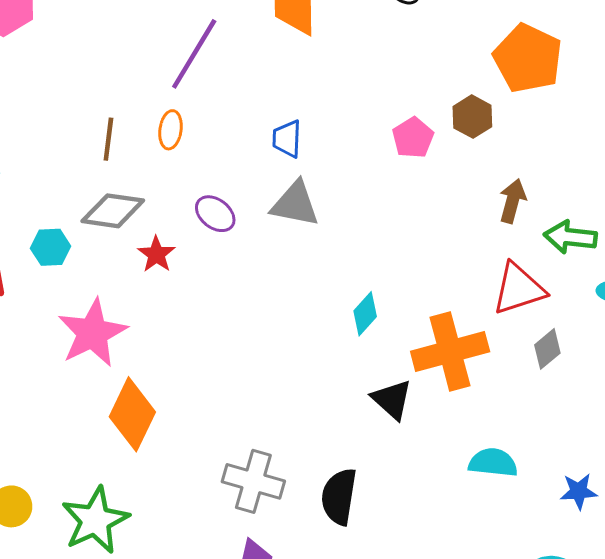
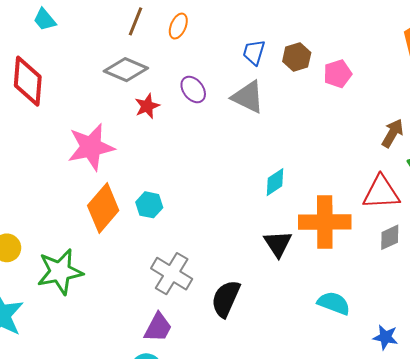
brown hexagon: (472, 117) -> (297, 57), moved
cyan hexagon: (51, 247) -> (149, 205), moved

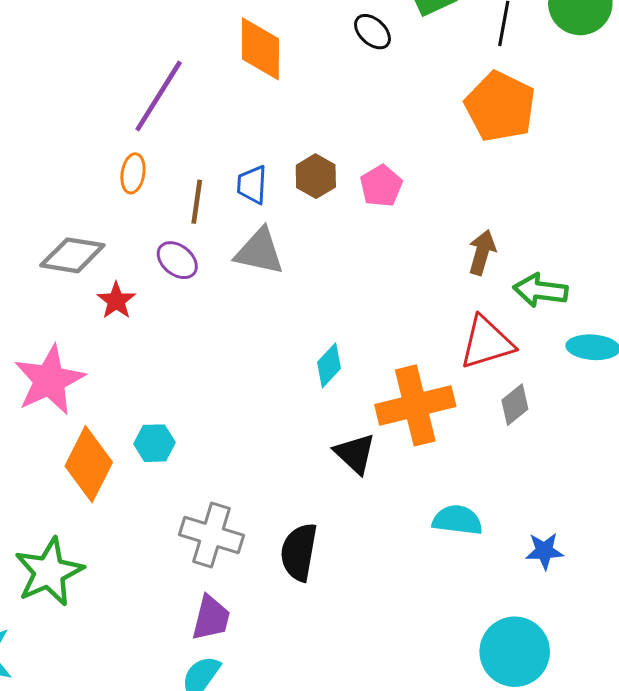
brown line: (135, 21) -> (197, 202), moved

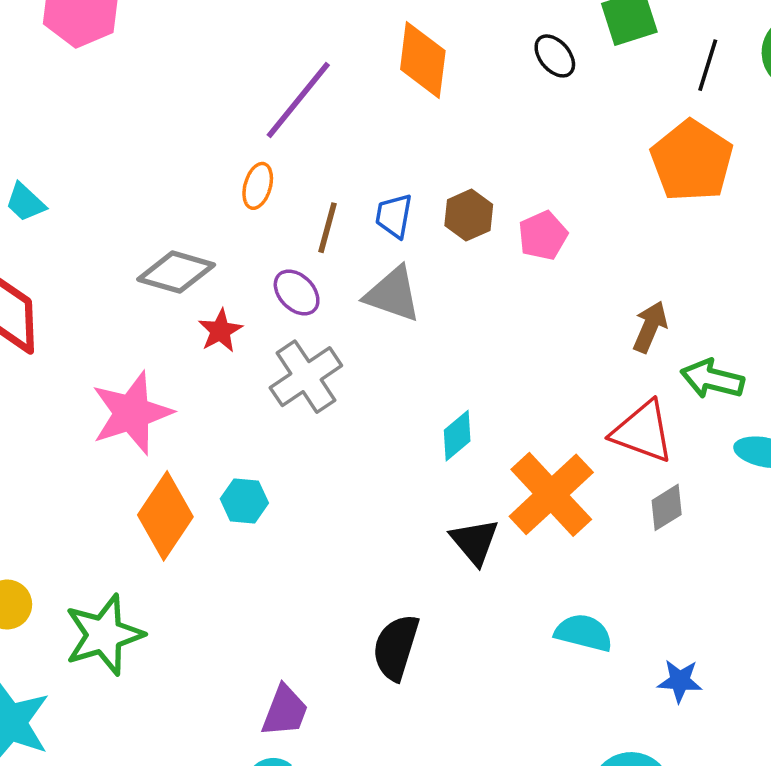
red triangle: (487, 343) -> (643, 432), turned 30
orange cross: (415, 405) -> (551, 494), turned -36
gray cross: (212, 535) -> (306, 377), moved, turned 32

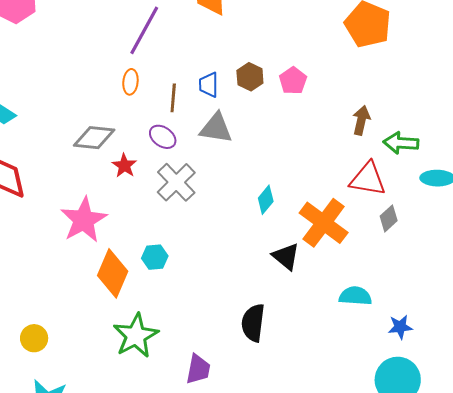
green star: (104, 635) -> (136, 336), moved
blue star: (680, 681) -> (400, 327), moved

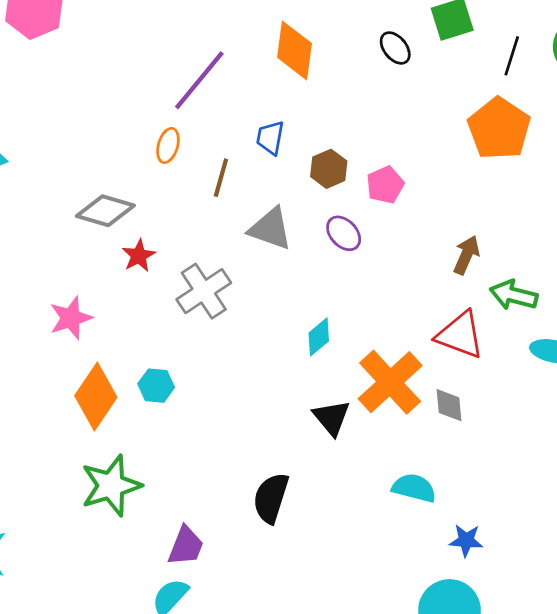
blue trapezoid: (209, 85) -> (270, 138), moved
purple ellipse: (163, 137) -> (344, 233), moved
gray diamond: (389, 218) -> (449, 405), moved, turned -64
pink star: (84, 220) -> (71, 318), size x0.7

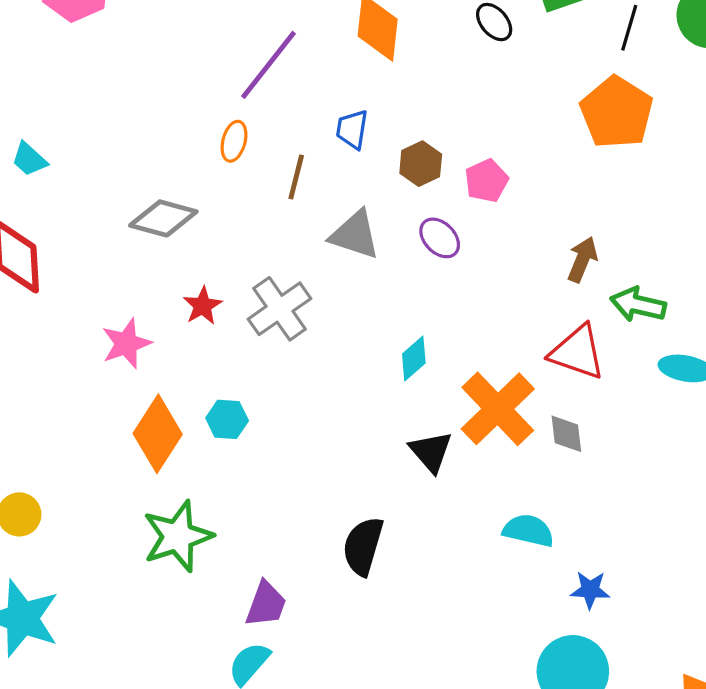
red star: (139, 256) -> (203, 306), moved

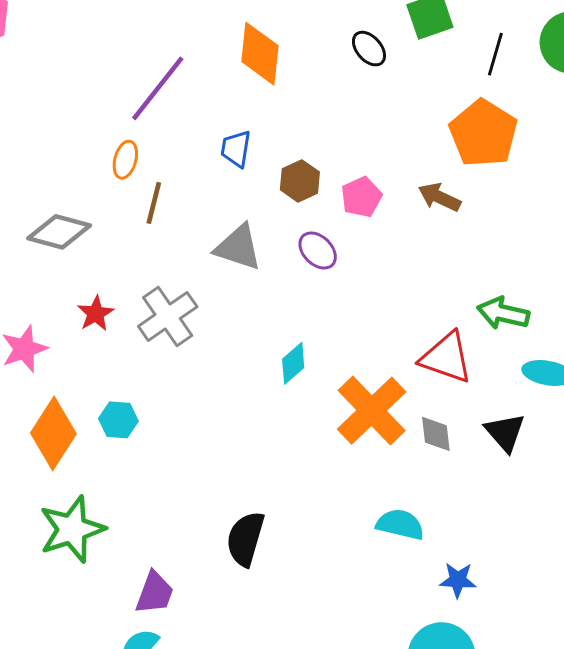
brown line: (296, 177) -> (154, 203), moved
brown arrow: (582, 260) -> (439, 197), moved, turned -87
black triangle: (431, 452) -> (505, 432), moved

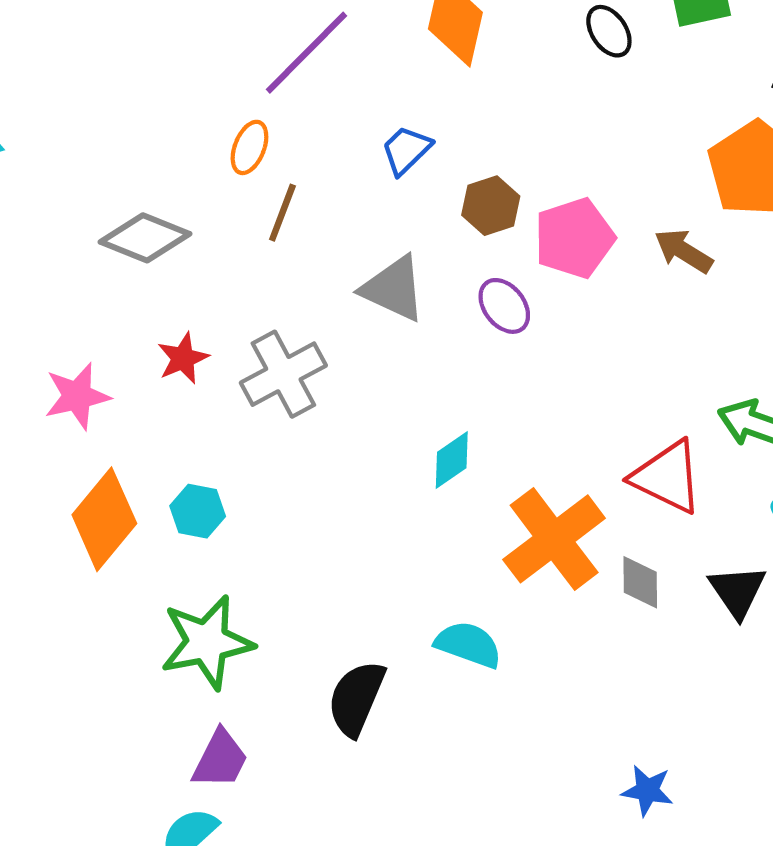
blue trapezoid: (236, 149) -> (406, 150), turned 30
pink pentagon: (361, 197) -> (574, 238), size x1.4
cyan semicircle: (400, 524) -> (468, 645), moved
green star: (72, 529) -> (207, 642), moved

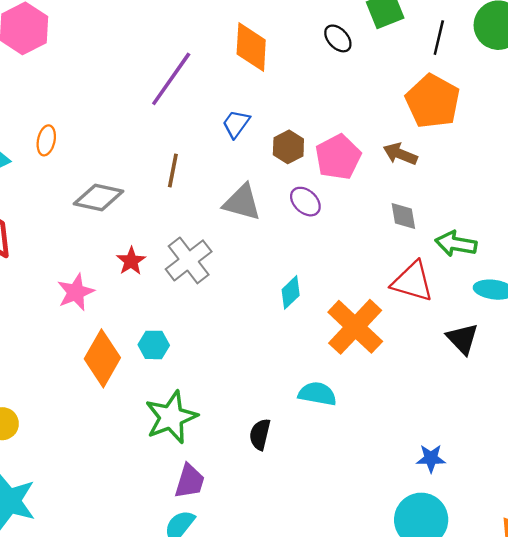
orange ellipse: (249, 147) -> (46, 140), moved
gray diamond: (640, 582) -> (403, 216), moved
black semicircle: (356, 698) -> (260, 434), size x0.7

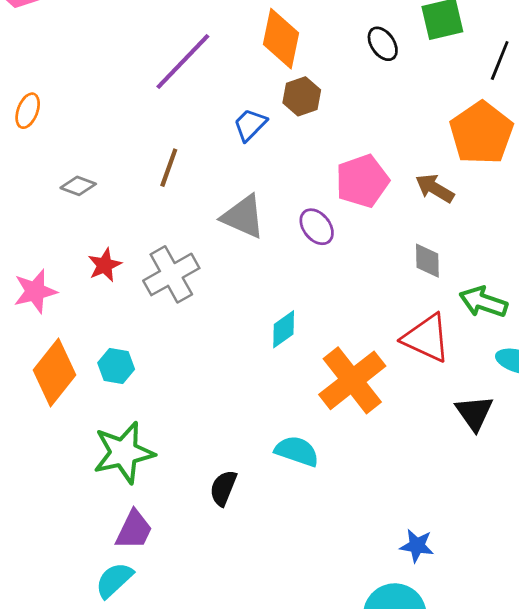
brown hexagon: (288, 147) -> (302, 96), moved
gray diamond: (99, 197) -> (78, 186), size x0.6

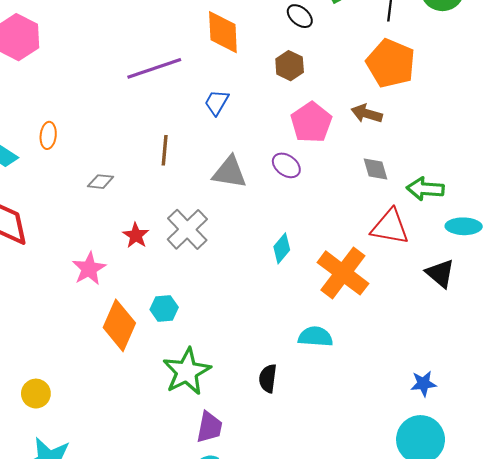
purple line: (183, 61) -> (154, 68), turned 42
brown hexagon: (302, 96) -> (290, 66), moved

